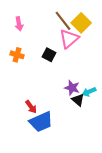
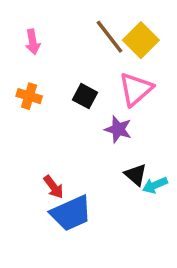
pink triangle: (69, 39) -> (136, 89), moved
purple star: (72, 88) -> (118, 129), moved
cyan arrow: (89, 92) -> (155, 185), moved

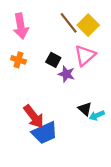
pink arrow: (33, 42) -> (21, 26), size x1.6
purple star: (118, 129) -> (66, 74), moved
red arrow: (54, 187) -> (34, 116), size x1.6

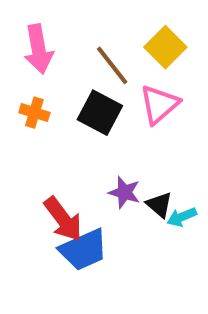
brown line: (69, 23) -> (112, 65), moved
black square: (53, 60) -> (100, 113), size x1.5
purple star: (66, 74) -> (124, 192), moved

